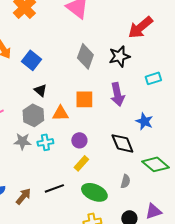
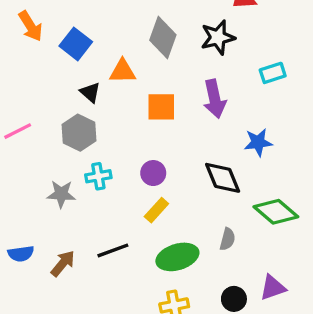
orange triangle: (60, 113) -> (123, 71), moved
blue star: (144, 121) -> (258, 142), turned -30
gray star: (22, 141) -> (61, 194), moved
green ellipse: (94, 192) -> (177, 257), turned -40

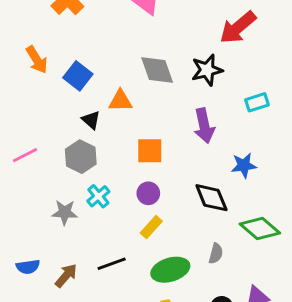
gray diamond: (163, 37) -> (157, 70), turned -39
orange square: (161, 107) -> (150, 151), moved
cyan cross: (98, 176) -> (98, 196), turned -30

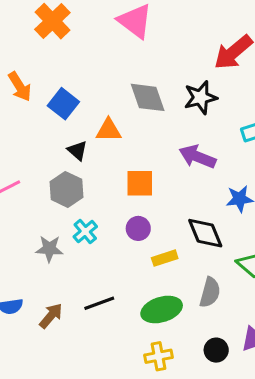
purple arrow: (204, 126) -> (197, 157), turned 124
yellow rectangle: (151, 227) -> (165, 258), moved, turned 30
gray semicircle: (216, 254) -> (210, 292), size x1.4

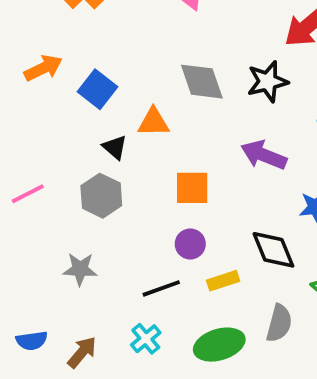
orange arrow: (20, 87) -> (43, 68), turned -84
cyan cross: (85, 232) -> (146, 339), moved
black line: (99, 303) -> (161, 288), moved

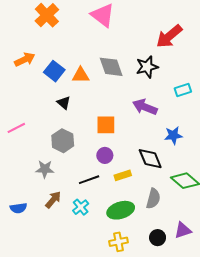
orange triangle: (154, 122) -> (81, 75), moved
gray hexagon: (101, 196) -> (63, 141), moved
brown arrow: (82, 352) -> (53, 200), moved

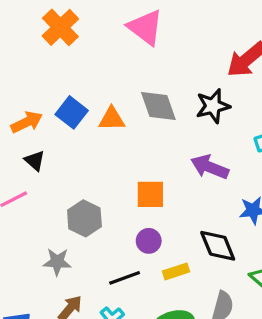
orange arrow: (25, 59) -> (27, 122), moved
black triangle: (64, 103) -> (35, 161), moved

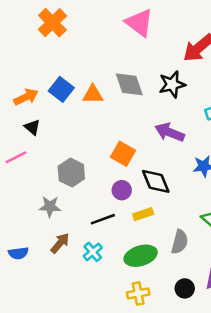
pink triangle: (145, 27) -> (139, 23), moved
orange square: (150, 194) -> (123, 154), turned 30
black diamond: (218, 246) -> (156, 181), moved

